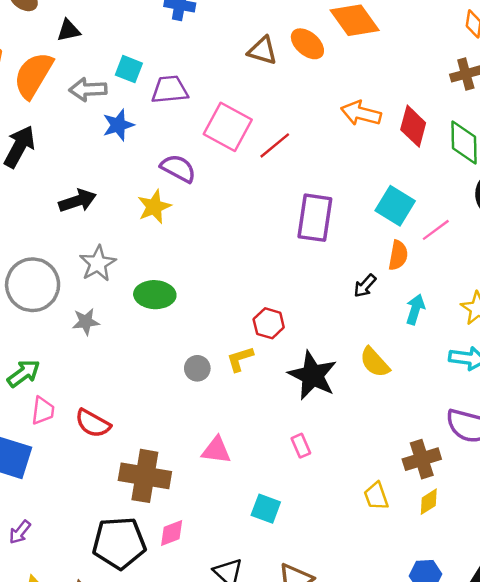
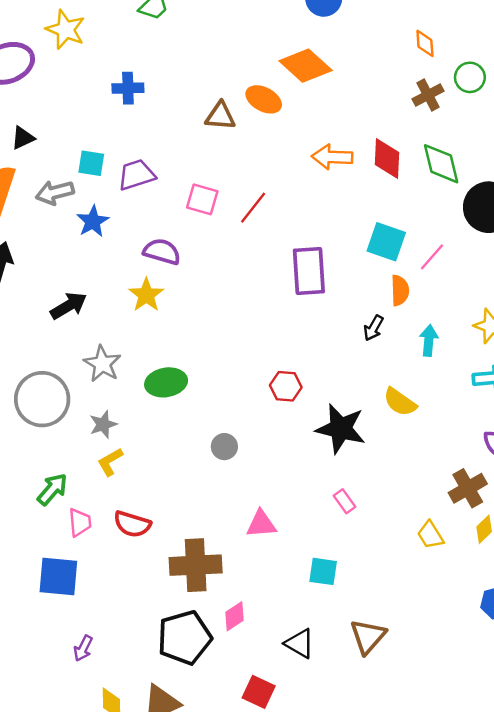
pink square: (228, 127) -> (202, 199), size x0.7
yellow L-shape: (240, 359) -> (110, 462), moved

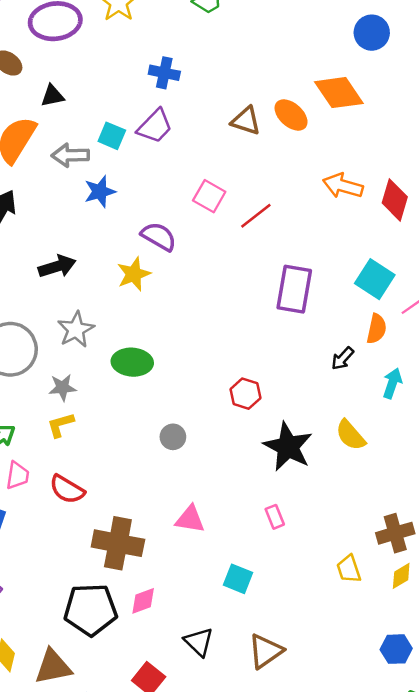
purple trapezoid: (136, 175) -> (155, 126), moved, turned 138

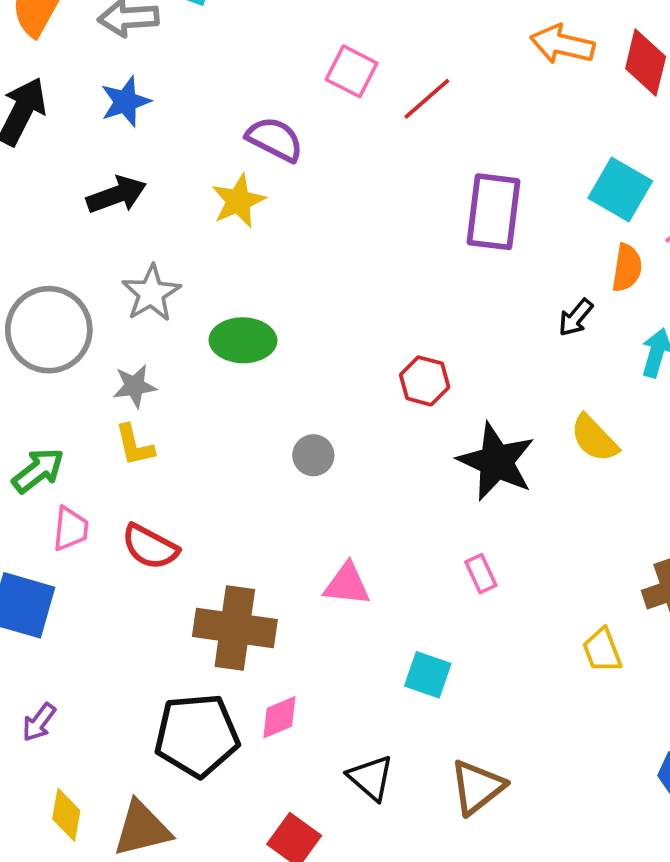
blue star: (100, 192) -> (125, 102), moved
yellow L-shape: (60, 425) -> (134, 445), turned -84

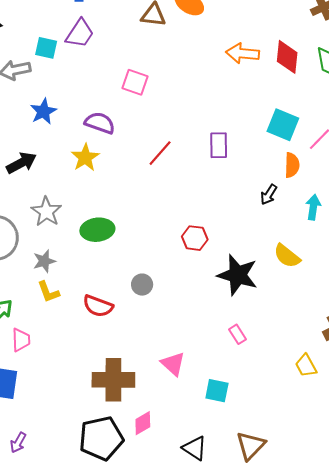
red line: (427, 99) -> (160, 153), moved
blue star: (125, 102) -> (43, 111), moved
purple rectangle: (493, 212) -> (219, 145), size x0.7
red semicircle: (150, 547) -> (98, 306), moved
pink triangle: (347, 584) -> (173, 364), moved, turned 44

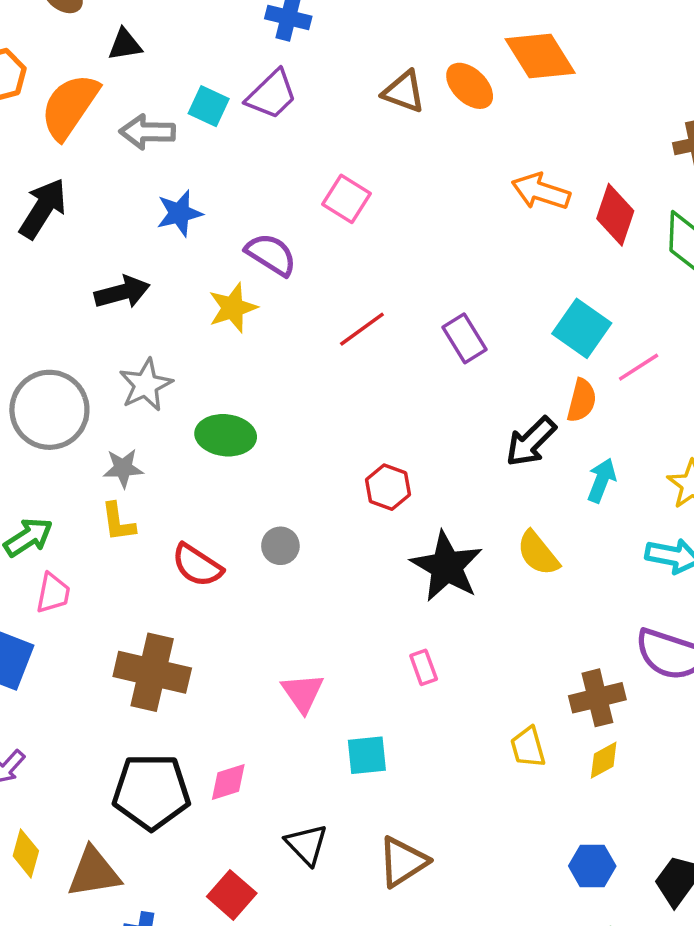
purple rectangle: (219, 145) -> (465, 338), turned -44
black arrow: (269, 194) -> (531, 442), size x1.5
brown cross: (113, 380) -> (152, 672), moved
cyan square: (217, 391) -> (367, 755), turned -30

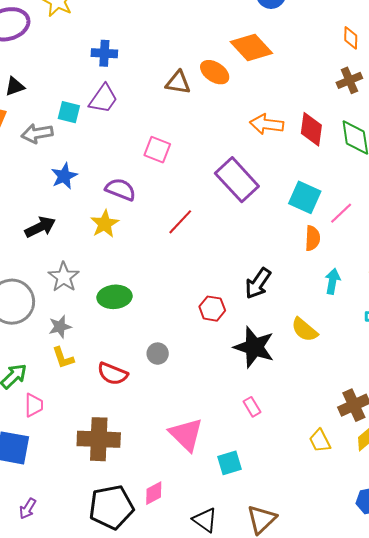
purple rectangle: (465, 338) -> (237, 180), moved, size x1.6
black arrow: (531, 442) -> (258, 283), moved
pink triangle: (303, 693) -> (186, 434), size x1.4

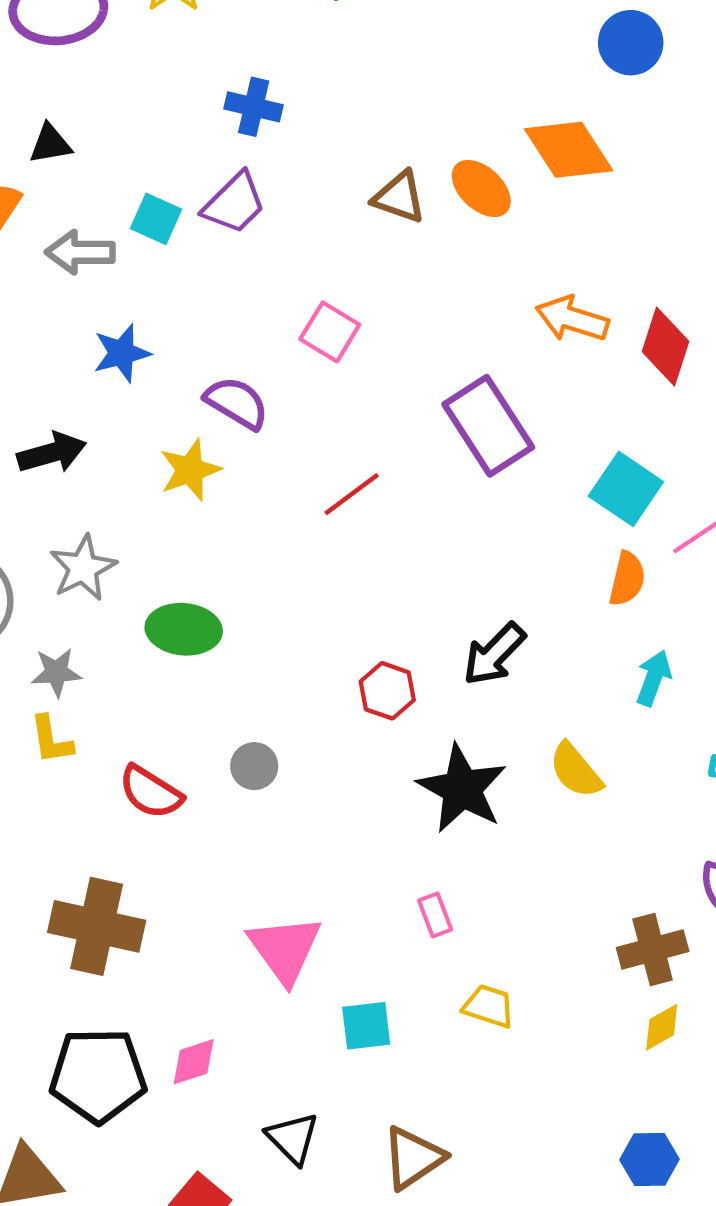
yellow trapezoid: (320, 441) -> (489, 1006), moved, turned 125

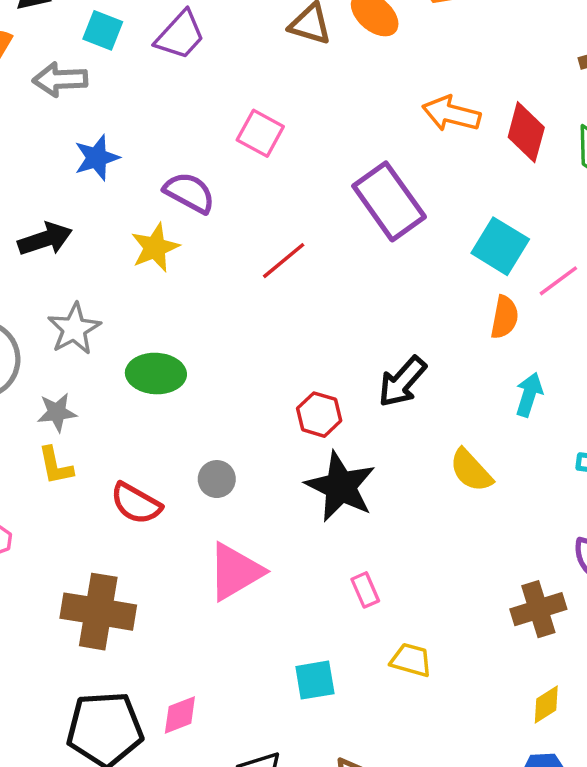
cyan square: (156, 219) -> (103, 30), moved
black star: (462, 789) -> (341, 487), moved
pink triangle: (285, 949) -> (235, 572), moved, turned 38
yellow diamond: (662, 1027) -> (546, 705), moved

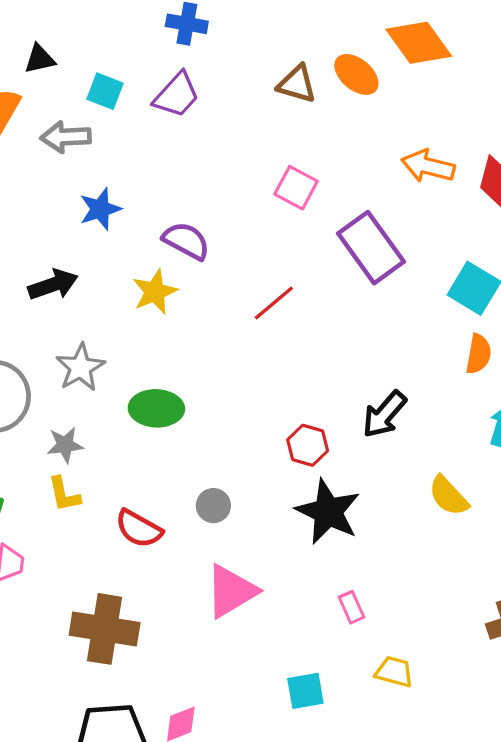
pink square: (260, 133) -> (296, 188), moved

